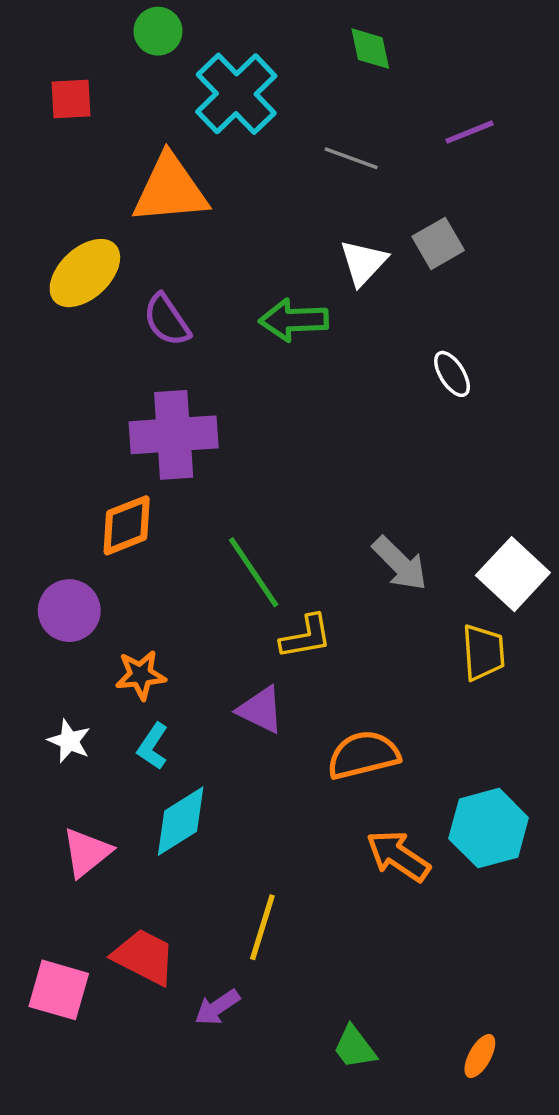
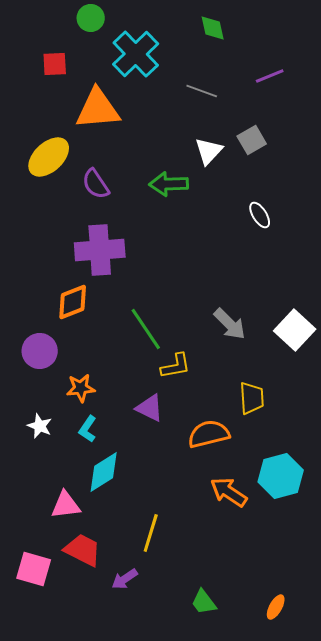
red square: (71, 99) -> (55, 64), moved
yellow trapezoid: (483, 652) -> (252, 398), moved
pink triangle: (87, 852) -> (66, 505), moved, turned 32

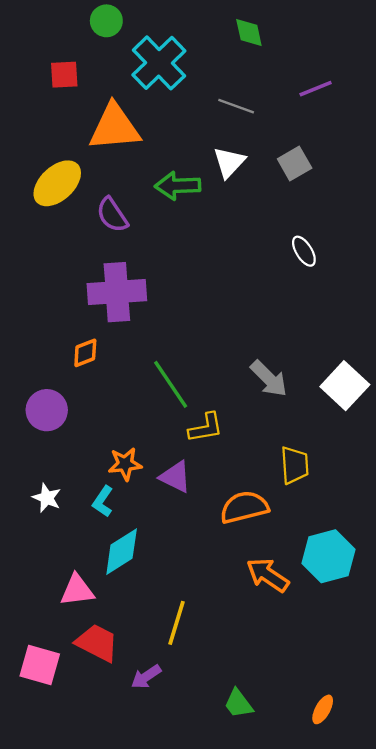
white triangle: (209, 151) -> (229, 162), moved
green arrow: (169, 184) -> (178, 186), moved
orange diamond: (73, 302) -> (85, 353), size x0.7
orange star: (81, 388) -> (125, 464), moved

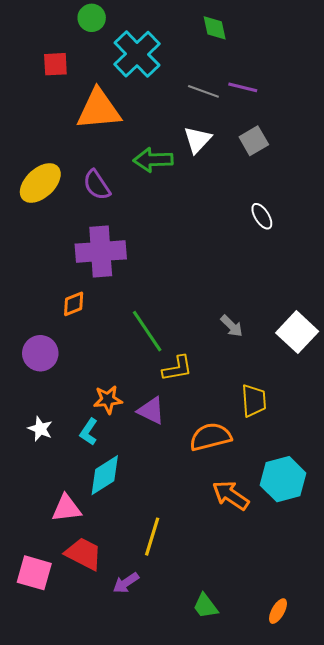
purple line: (316, 89) -> (243, 87), moved, turned 36
yellow ellipse: (57, 183) -> (40, 183), moved
gray arrow: (269, 379) -> (232, 326), size x0.7

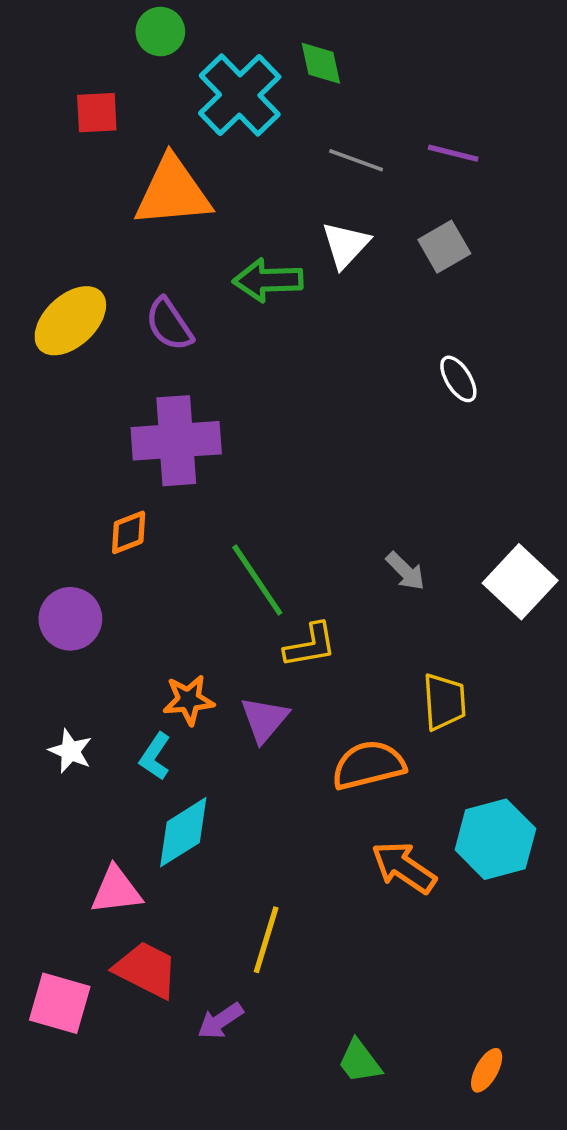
green diamond: (215, 28) -> (321, 63), moved
purple line: (243, 87) -> (453, 153), moved
purple triangle: (151, 411) -> (264, 719), turned 44

